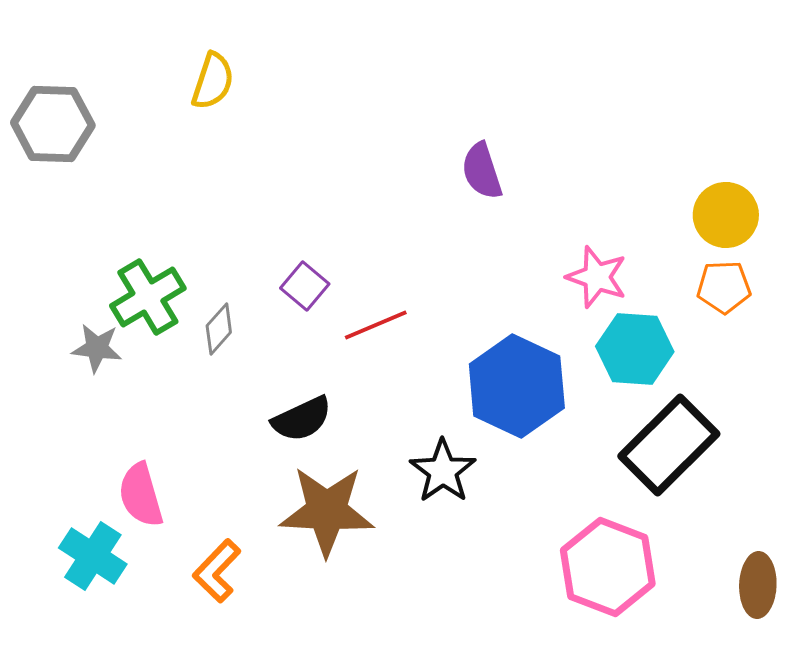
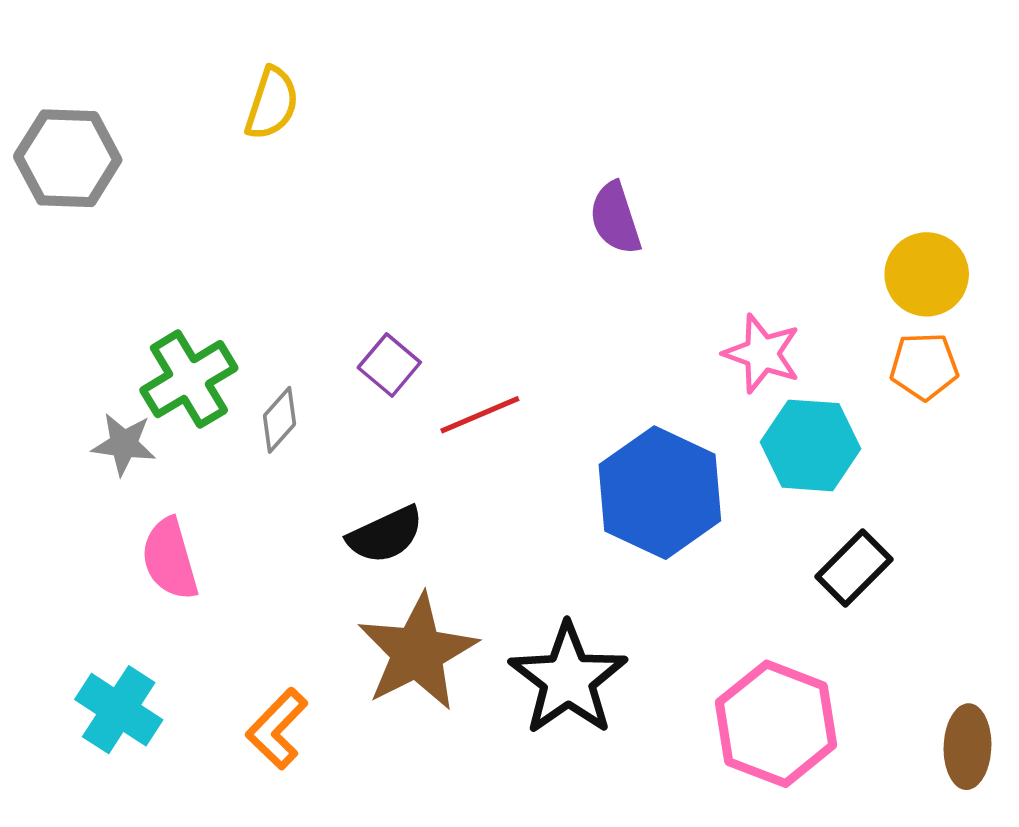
black rectangle: (669, 445) -> (854, 568), size x0.6
black star: (443, 471) -> (568, 679), moved, size x1.4
pink semicircle: (141, 495) -> (170, 559), moved
brown star: (327, 511) -> (417, 652), turned -30

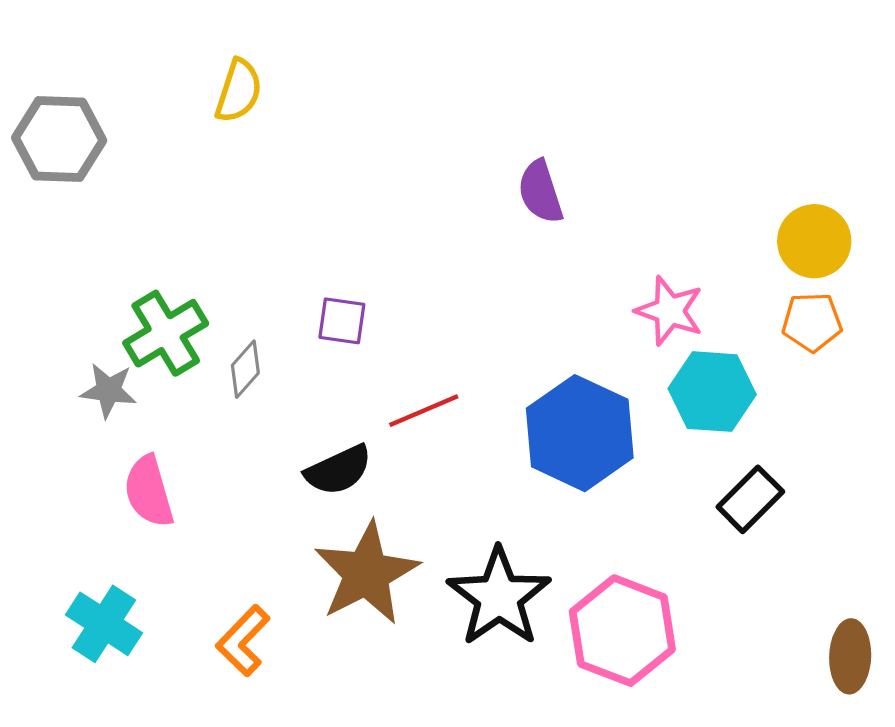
purple square: (389, 365) -> (342, 321), turned -32
red line: (480, 415) -> (424, 411), moved
pink hexagon: (776, 724) -> (622, 631), moved

